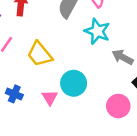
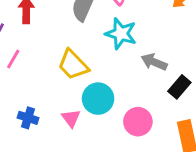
yellow trapezoid: (40, 54) -> (73, 65), moved
pink circle: (118, 106) -> (138, 122), moved

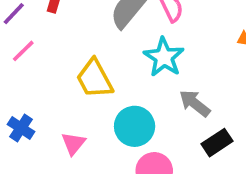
cyan circle: (98, 99) -> (135, 126), moved

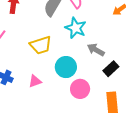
yellow trapezoid: (95, 79) -> (41, 45), turned -70
pink triangle: (73, 143) -> (35, 81), turned 40

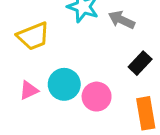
gray arrow: (96, 50) -> (122, 20), moved
cyan circle: (66, 67) -> (64, 84), moved

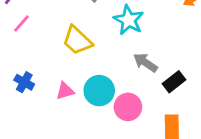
gray arrow: (122, 20) -> (145, 63), moved
yellow trapezoid: (33, 36) -> (77, 40), turned 56

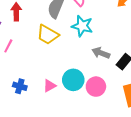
yellow trapezoid: (77, 40) -> (48, 35), moved

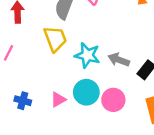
cyan star: (82, 26) -> (87, 55), moved
yellow trapezoid: (48, 35) -> (55, 39), turned -140

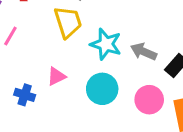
pink triangle: (58, 100) -> (56, 76), moved
pink circle: (113, 100) -> (149, 100), moved

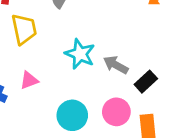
yellow trapezoid: (68, 22) -> (24, 29), moved
cyan circle: (102, 89) -> (72, 115), moved

